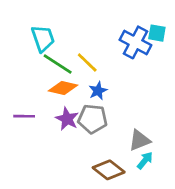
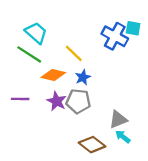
cyan trapezoid: (43, 38) -> (36, 33), turned -30
green line: (58, 64) -> (29, 54), moved
cyan arrow: (145, 160) -> (123, 137), turned -91

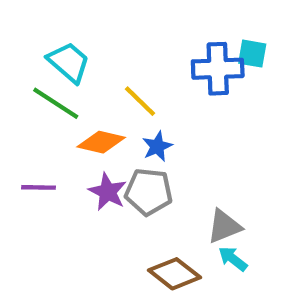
blue cross: (115, 36) -> (218, 69), turned -30

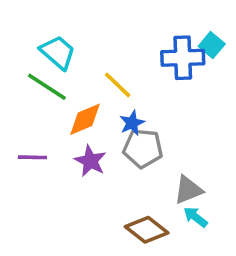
cyan square: (252, 54) -> (212, 45), turned 30
orange diamond: (101, 142) -> (85, 119), turned -36
gray pentagon: (149, 192) -> (143, 148), moved

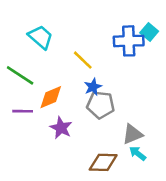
green line: (47, 87) -> (20, 75), moved
orange diamond: (85, 119) -> (51, 97), moved
purple star: (90, 161) -> (61, 128), moved
brown diamond: (147, 230) -> (103, 162), turned -36

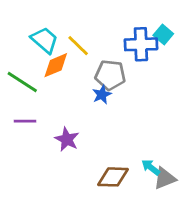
yellow line: (83, 60) -> (78, 46), moved
orange diamond: (51, 97) -> (56, 65), moved
gray pentagon: (101, 105) -> (110, 75), moved
gray triangle: (133, 134) -> (165, 178), moved

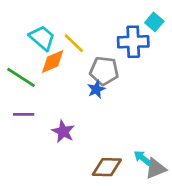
cyan square: (163, 35) -> (154, 22), moved

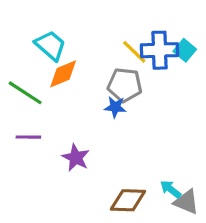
cyan square: (154, 22) -> (185, 50), moved
yellow line: (74, 43) -> (134, 52), moved
blue star: (96, 89) -> (115, 107), turned 30
gray triangle: (156, 168) -> (186, 202), turned 45

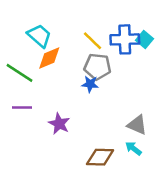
yellow line: (134, 52) -> (93, 41), moved
gray triangle: (186, 202) -> (137, 125), moved

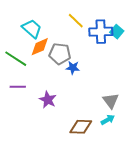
yellow line: (93, 41) -> (76, 21), moved
gray pentagon: (98, 67) -> (60, 54), moved
gray triangle: (137, 125) -> (111, 101), turned 30
cyan arrow: (133, 148) -> (108, 120), turned 112

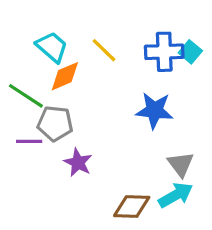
yellow line: (76, 21) -> (104, 50), moved
gray pentagon: (60, 54) -> (55, 123), moved
blue star: (73, 68) -> (154, 110), moved, size x1.6
cyan arrow: (108, 120) -> (176, 195), size x1.5

